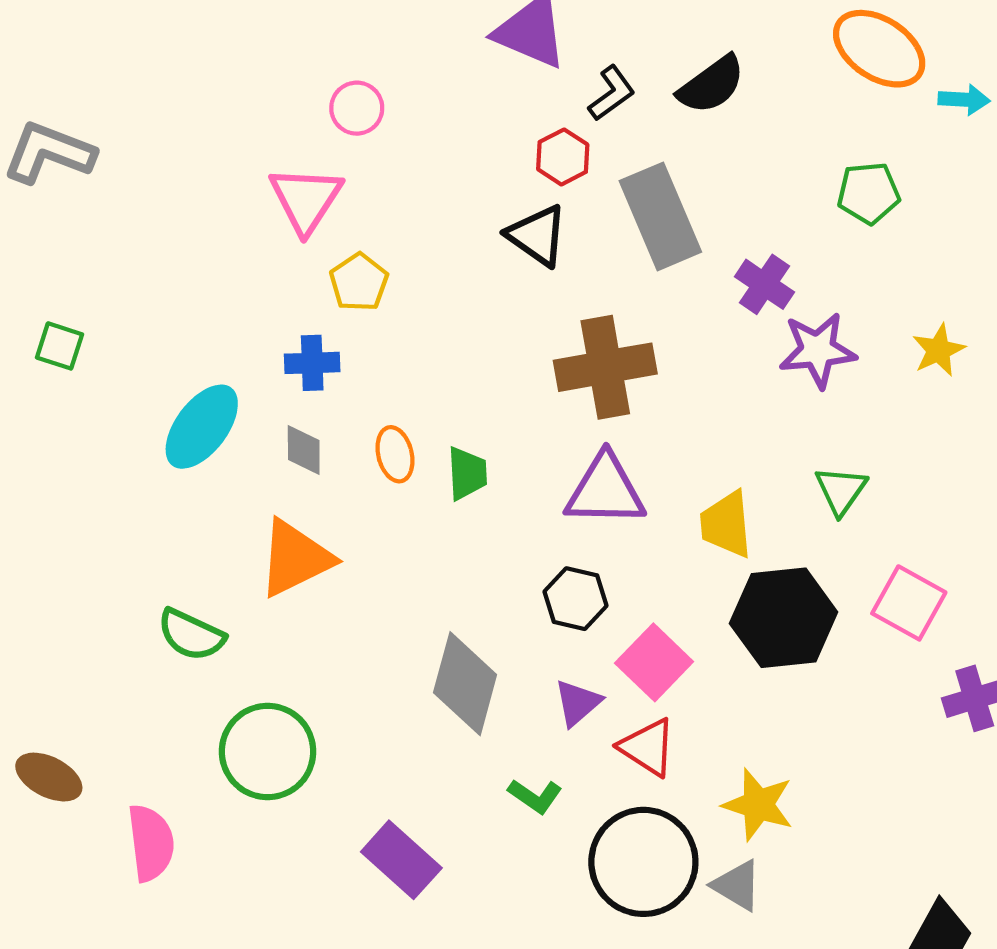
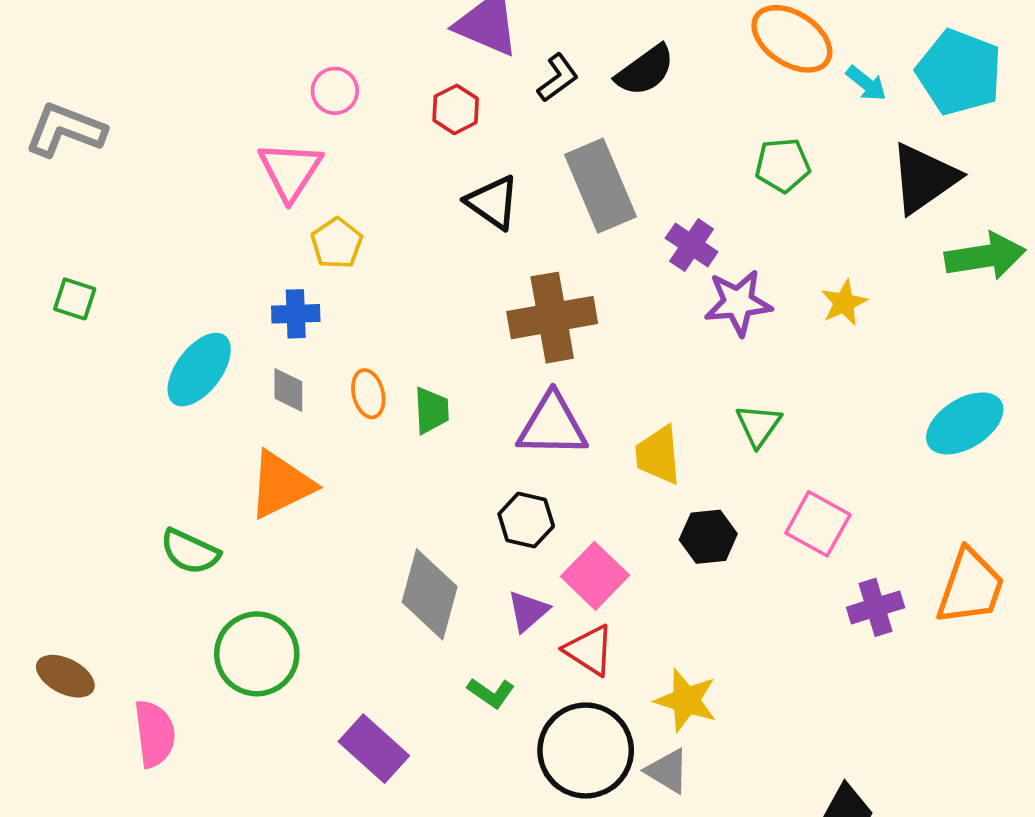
cyan arrow: (964, 100) -> (866, 83), turned 36
red hexagon: (563, 157) -> (456, 109), moved
black hexagon: (784, 618) -> (708, 537), size x0.6

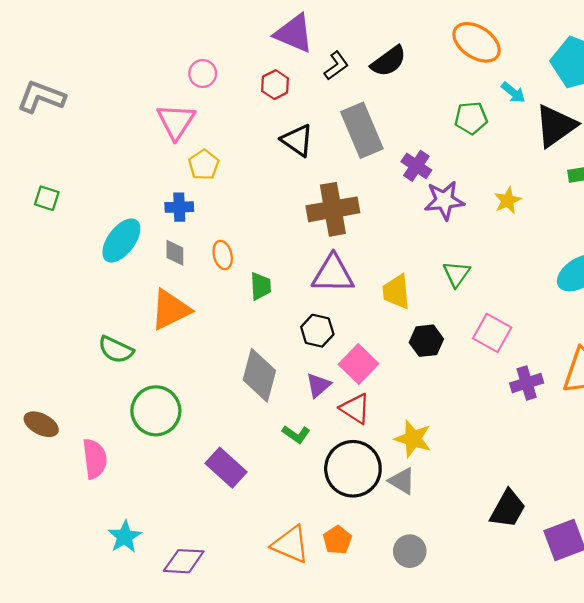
cyan arrow: (866, 83) -> (513, 92), moved
green trapezoid: (431, 410) -> (261, 286), moved

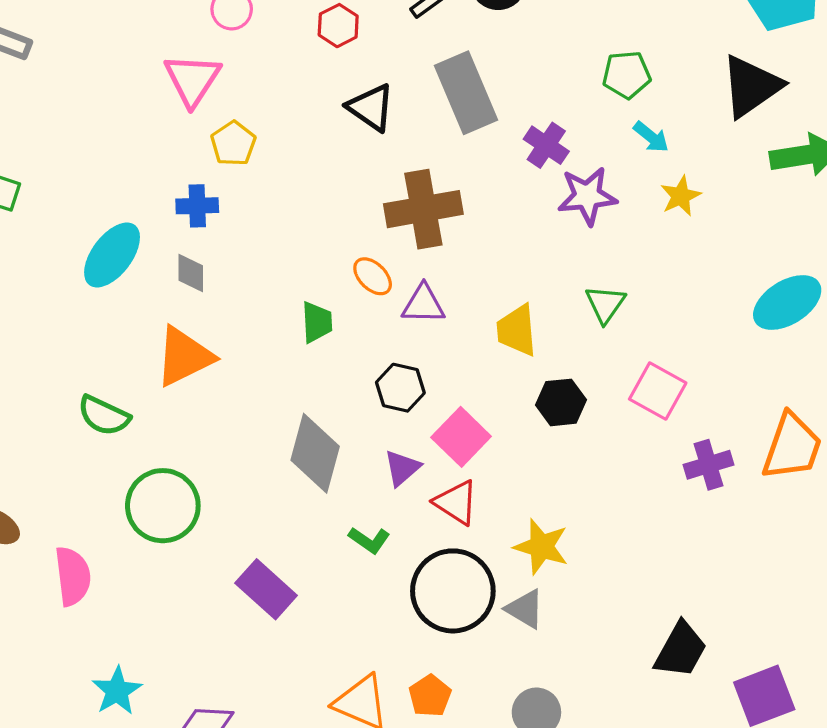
cyan arrow: (513, 92) -> (651, 137), moved
orange ellipse: (223, 255) -> (373, 276), moved, turned -32
purple triangle: (333, 274) -> (423, 304), size x0.7

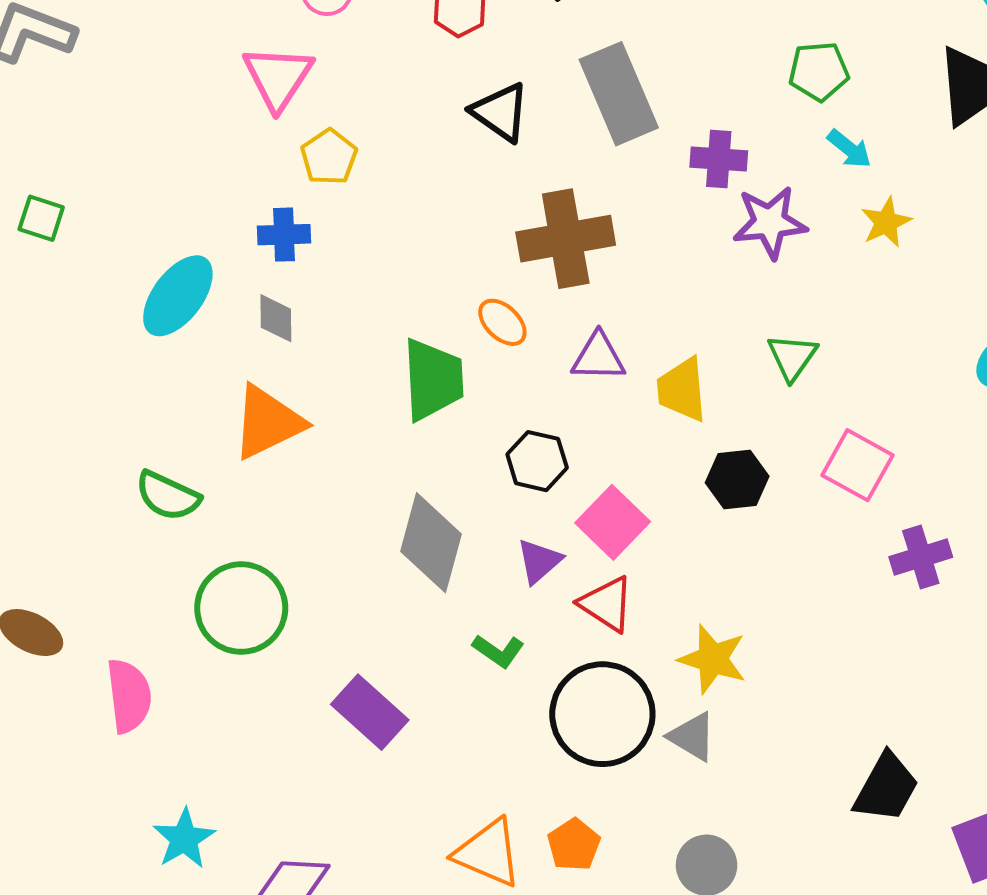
purple cross: (546, 145) -> (719, 159), turned -30
purple triangle: (423, 304) -> (598, 357), moved
green trapezoid: (317, 322) -> (433, 379), size x1.6

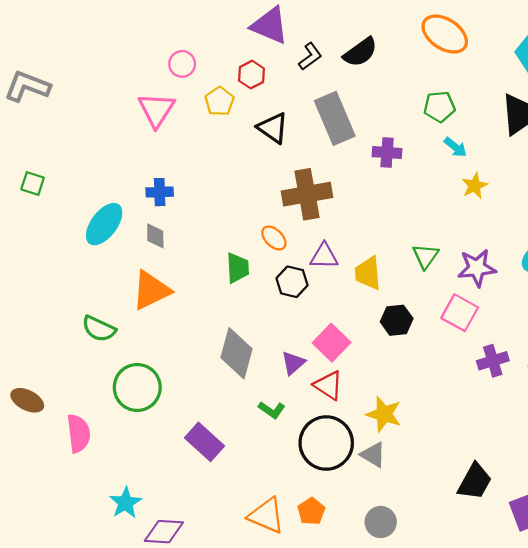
yellow pentagon: (329, 157) -> (219, 101), moved
purple star: (770, 222) -> (477, 268), moved
green trapezoid: (433, 379) -> (238, 268), size x0.7
black hexagon: (537, 461) -> (292, 282), moved
cyan star: (184, 839) -> (125, 503), moved

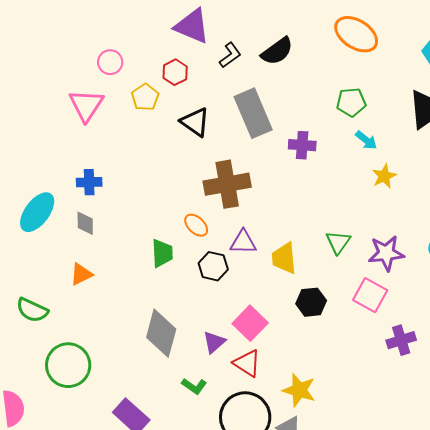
orange triangle: (151, 290) -> (81, 274), size x0.6

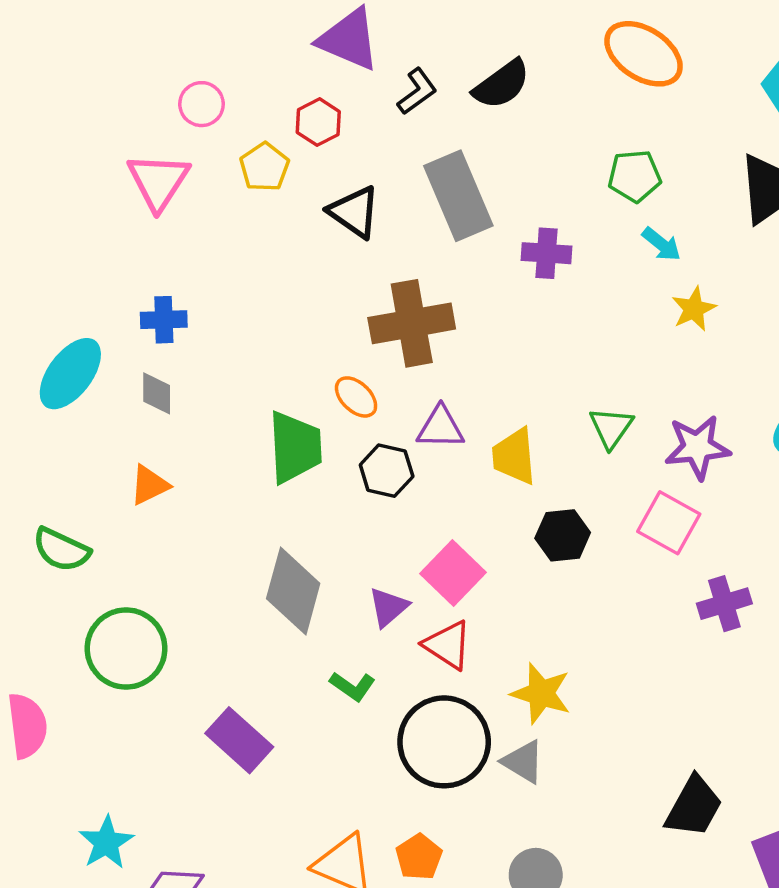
green trapezoid: (162, 253) -> (295, 447), size x1.4

